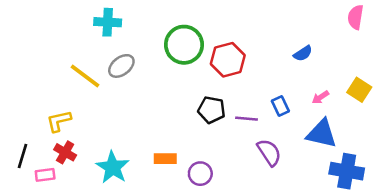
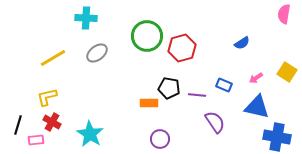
yellow line: (85, 76) -> (53, 58), moved, turned -68
blue rectangle: (280, 106) -> (224, 85), turned -42
orange rectangle: (165, 159) -> (149, 103), moved

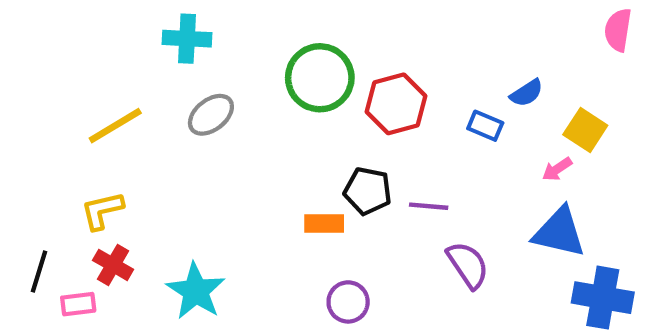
yellow square: (287, 72) -> (585, 130), moved
blue rectangle: (224, 85) -> (485, 126), moved

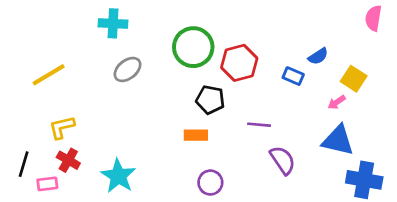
yellow line: (115, 126) -> (49, 75), moved
black pentagon: (368, 191) -> (210, 100), moved

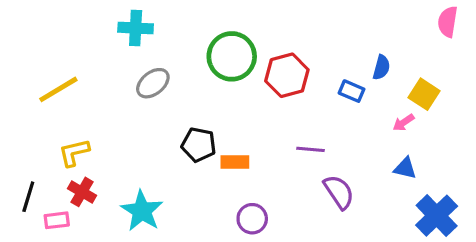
blue semicircle: (318, 56) -> (381, 67), turned -42
black pentagon: (210, 100) -> (199, 145), moved
blue triangle: (338, 140) -> (405, 168), size x0.6
blue cross: (364, 180) -> (437, 216), turned 36

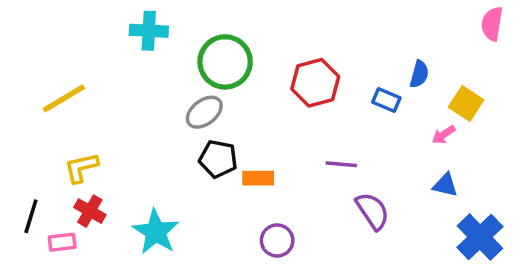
green circle: (232, 56) -> (225, 62), moved
gray ellipse: (153, 83) -> (204, 112), moved

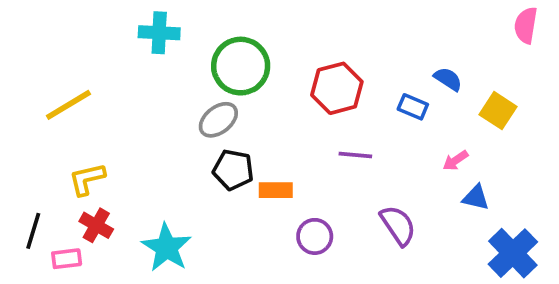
blue semicircle: (419, 74) -> (448, 79), turned -72
pink arrow: (444, 135) -> (455, 161), moved
purple line: (341, 164) -> (355, 155), moved
purple circle: (277, 240) -> (315, 236), moved

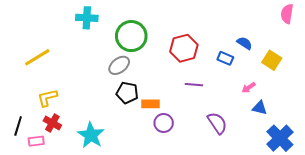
purple circle: (315, 236) -> (164, 123), moved

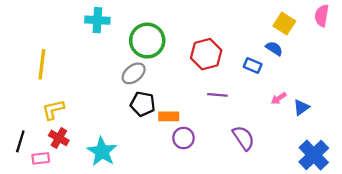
yellow line: (37, 57) -> (42, 64), turned -52
yellow square: (272, 60) -> (284, 24), moved
blue triangle: (260, 108) -> (301, 107), moved, turned -49

